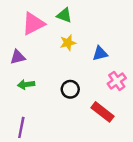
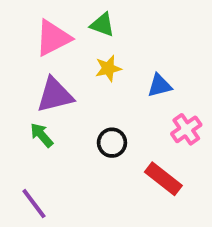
purple triangle: (18, 57) -> (55, 95), moved, size x1.5
green arrow: (26, 84) -> (42, 135), turned 56
purple line: (21, 127) -> (34, 204), turned -48

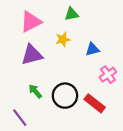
green triangle: (102, 25) -> (72, 14), moved, turned -32
green arrow: (42, 135) -> (35, 91), moved
black circle: (112, 143) -> (65, 96), moved, size x1.5

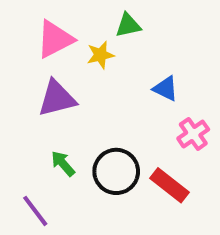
yellow star: (63, 39) -> (100, 55), moved
blue triangle: (93, 49) -> (166, 88), turned 40

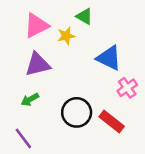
green triangle: (128, 25) -> (84, 16), turned 42
blue triangle: (166, 88) -> (109, 58), size x1.5
green arrow: (63, 164) -> (30, 99), moved, turned -78

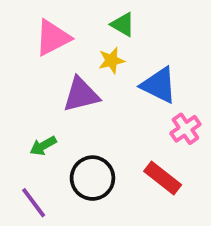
yellow star: (66, 36) -> (111, 60), moved
purple triangle: (38, 64) -> (81, 95), moved
black circle: (77, 112) -> (92, 178), moved

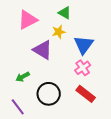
blue triangle: (159, 85) -> (84, 45), turned 40
purple triangle: (81, 95) -> (43, 50), turned 45
pink cross: (185, 129) -> (83, 68), moved

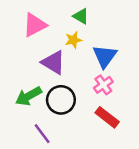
green arrow: (23, 77) -> (28, 96), size x1.5
black circle: (49, 94) -> (61, 100), moved
purple line: (18, 107) -> (42, 134), moved

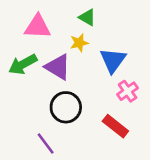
pink triangle: (35, 25) -> (38, 27), turned 30
pink cross: (103, 85) -> (128, 91), moved
green arrow: (28, 96) -> (23, 64), moved

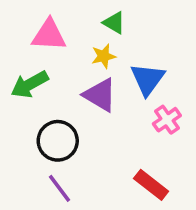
purple triangle: (58, 67) -> (100, 95), moved
black circle: (66, 107) -> (58, 141), moved
red rectangle: (115, 126) -> (151, 185), moved

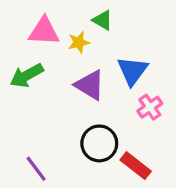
yellow star: (104, 56) -> (79, 42), moved
black circle: (58, 141) -> (99, 143), moved
purple line: (59, 188) -> (36, 169), moved

